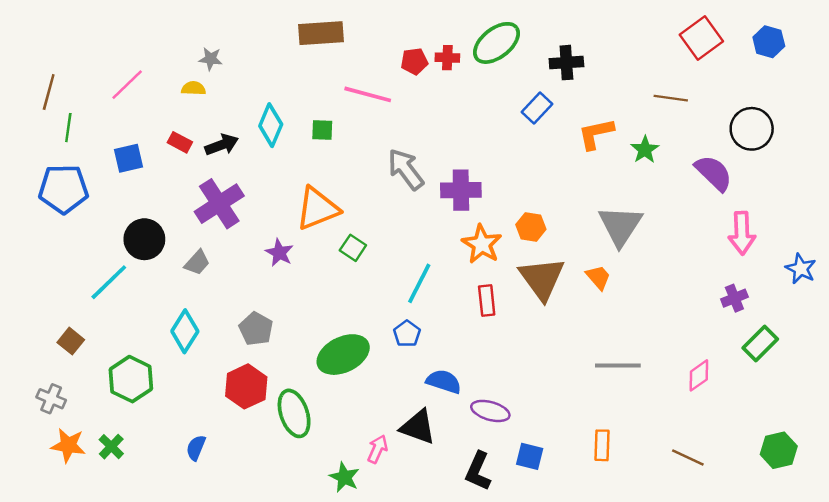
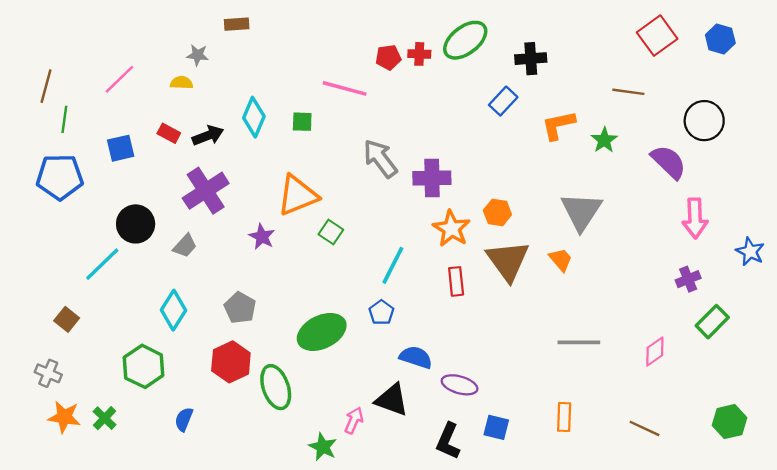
brown rectangle: (321, 33) -> (237, 24), moved, size x0.6
green hexagon: (131, 379) -> (144, 366), moved

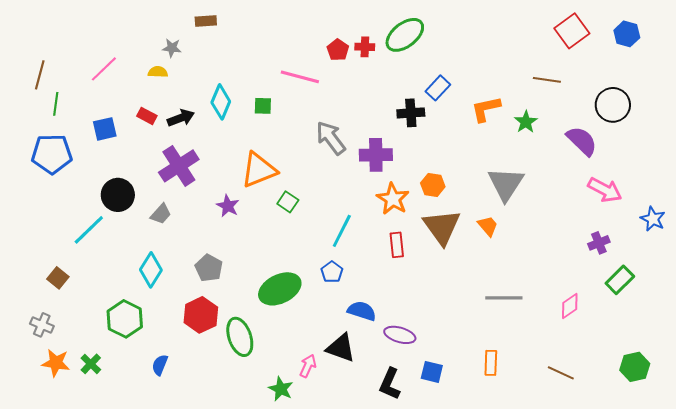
red pentagon: (388, 57) -> (338, 50), turned -30
black cross: (531, 59) -> (411, 113), moved
pink arrow: (695, 218) -> (605, 190), turned -60

